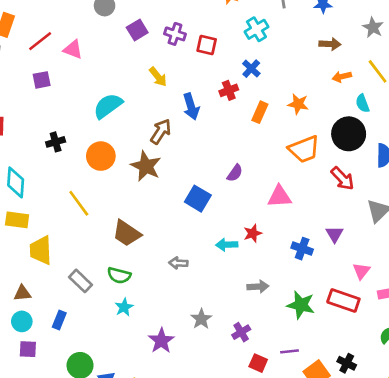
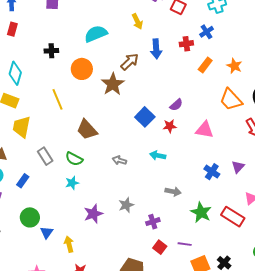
orange trapezoid: (304, 149) -> (231, 100), turned 55
red star: (253, 233) -> (170, 126), moved

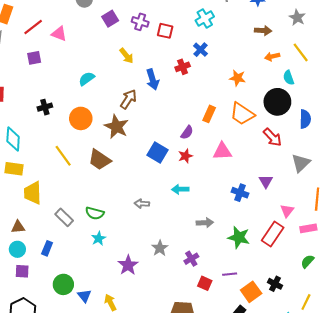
cyan semicircle: (96, 34) -> (87, 79), size x0.7
orange rectangle: (205, 65) -> (209, 114), moved
brown trapezoid: (87, 130) -> (100, 160), moved
red rectangle: (233, 217) -> (273, 234), turned -75

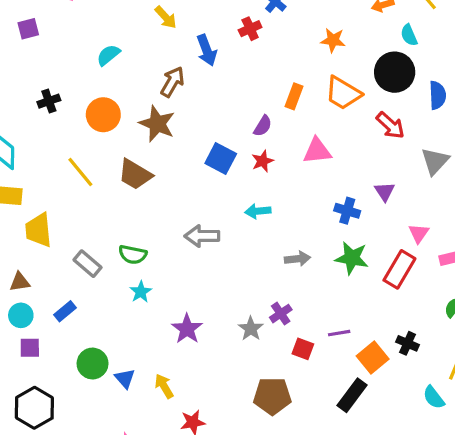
gray arrow: (142, 204) -> (202, 236), size x1.5
green star: (239, 237) -> (352, 258), moved
blue rectangle: (47, 248) -> (65, 311), turned 32
gray star: (160, 248) -> (251, 329), moved

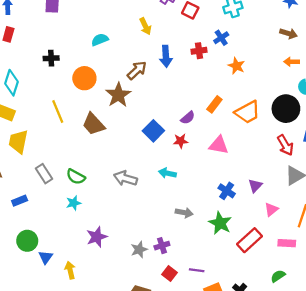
orange star: (333, 40) -> (236, 66), moved
orange trapezoid: (343, 93) -> (248, 112), turned -76
red arrow: (390, 125) -> (285, 145), moved
pink triangle: (419, 233) -> (271, 209), moved

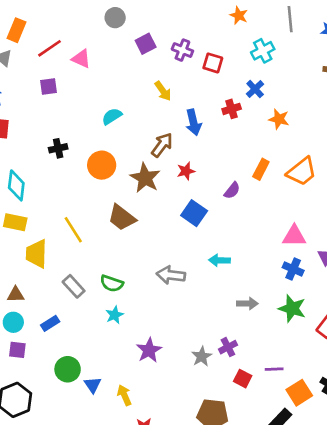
yellow line: (58, 112) -> (73, 230), moved
red star: (181, 141) -> (186, 171), moved
pink triangle: (219, 145) -> (294, 236), moved

